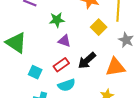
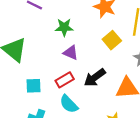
cyan square: (35, 72) -> (34, 86), turned -32
cyan semicircle: (67, 85) -> (69, 104), turned 60

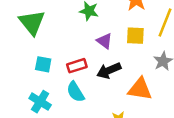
yellow square: (112, 40) -> (135, 36), turned 30
purple triangle: (71, 53) -> (104, 41), moved

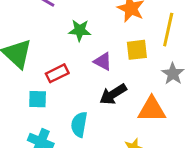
red rectangle: (77, 66) -> (57, 73), moved
cyan semicircle: (75, 92) -> (79, 124), turned 50

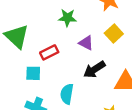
yellow square: (137, 50) -> (114, 33), turned -36

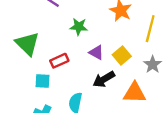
yellow square: (114, 33) -> (122, 56), moved

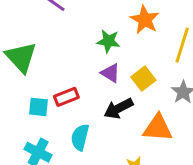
green star: (79, 27) -> (108, 41), moved
red rectangle: (59, 61) -> (66, 97), moved

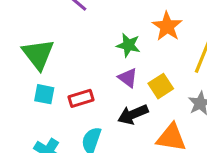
cyan square: (38, 107) -> (44, 94), moved

